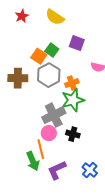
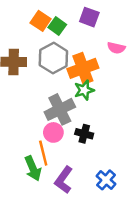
orange square: (39, 56) -> (41, 21), moved
orange cross: (72, 83) -> (83, 68), size x1.6
green star: (73, 100) -> (84, 90), size x0.7
purple L-shape: (57, 170) -> (64, 180), turned -30

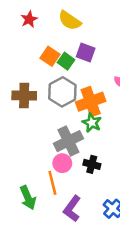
purple square: (89, 17) -> (86, 52), moved
green star: (84, 90) -> (92, 123), turned -30
green arrow: (33, 168) -> (28, 198), moved

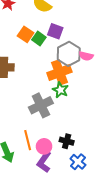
gray hexagon: (62, 92) -> (69, 54), moved
pink circle: (62, 163) -> (44, 146), moved
black cross: (92, 164) -> (67, 141), moved

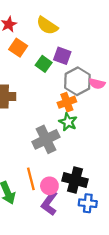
orange square: (26, 34) -> (18, 48), moved
orange cross: (59, 72) -> (67, 102), size x0.7
black cross: (67, 141) -> (75, 180), size x1.5
blue cross: (78, 162) -> (88, 203), turned -35

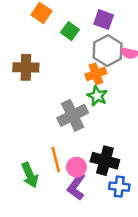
purple square: (62, 56) -> (104, 19), moved

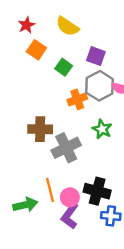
brown cross: (26, 67) -> (40, 129), moved
orange cross: (96, 74) -> (77, 99), moved
green star: (97, 96) -> (102, 129), moved
green arrow: (30, 175) -> (25, 205), turned -80

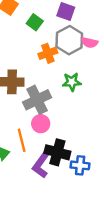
green star: (102, 129) -> (72, 82), turned -30
black cross: (97, 191) -> (57, 152), moved
pink circle: (70, 197) -> (41, 124), moved

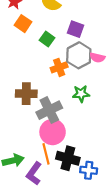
pink circle: (41, 124) -> (53, 132), size x1.5
orange line: (22, 140) -> (46, 154), moved
purple L-shape: (41, 165) -> (34, 174), moved

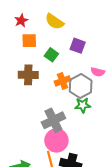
orange square: (23, 24) -> (29, 41), turned -35
gray hexagon: (79, 55) -> (81, 86), moved
brown cross: (26, 94) -> (28, 75), moved

